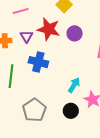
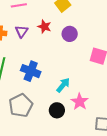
red star: (49, 29) -> (44, 27), size x0.6
blue cross: (38, 62) -> (31, 71), moved

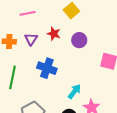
blue cross: (31, 71) -> (47, 68), moved

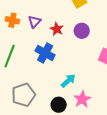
red star: (54, 34) -> (57, 29), moved

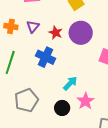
purple circle: (82, 31) -> (81, 33), size x1.5

